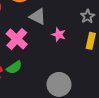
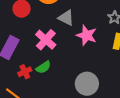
pink star: (59, 35) -> (87, 35), size x1.5

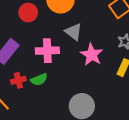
pink cross: (46, 40) -> (47, 51), turned 35

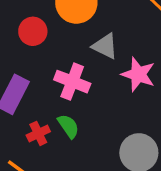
pink cross: (47, 51) -> (72, 82), turned 35
green semicircle: (39, 79) -> (68, 126), turned -91

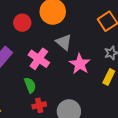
red cross: (38, 133) -> (39, 105), moved

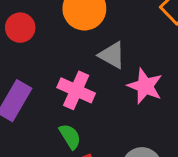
red circle: (22, 23) -> (20, 28), moved

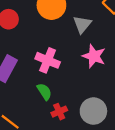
gray triangle: (112, 55) -> (82, 24), moved, turned 42

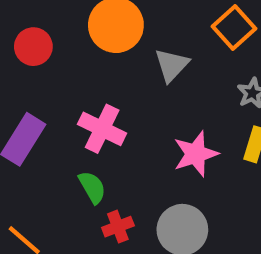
pink star: (94, 56) -> (196, 154), moved, turned 30

